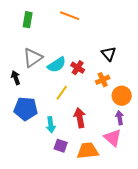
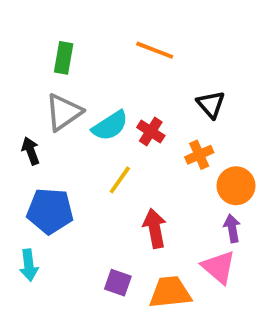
orange line: (70, 16) -> (155, 50), moved
green rectangle: (28, 20) -> (64, 58), moved
cyan arrow: (51, 125) -> (29, 265), moved

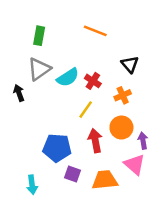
yellow line: (120, 180) -> (86, 110), moved
orange circle: (236, 186) -> (121, 128), moved
blue pentagon: (50, 211) -> (57, 148), moved
cyan arrow: (29, 265) -> (32, 185), moved

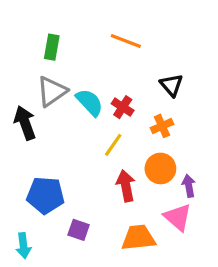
cyan semicircle: (68, 77) -> (90, 102), turned -100
black arrow: (19, 93) -> (25, 123), size x1.5
blue pentagon: (57, 148) -> (45, 195), moved
purple square: (73, 174) -> (79, 230), moved
cyan arrow: (32, 185) -> (23, 246), moved

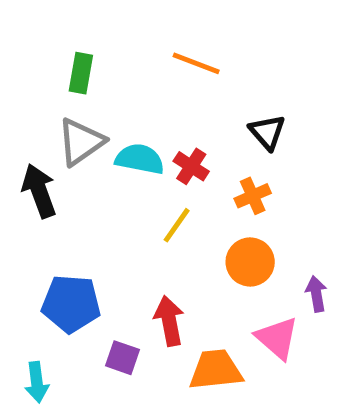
cyan semicircle: (90, 102) -> (140, 159), turned -36
red arrow: (126, 186) -> (169, 321), moved
purple arrow: (189, 186) -> (316, 294), moved

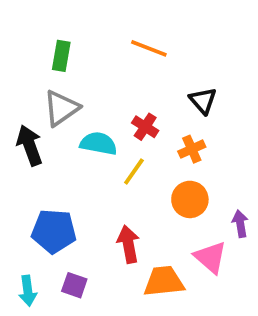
cyan semicircle: (140, 159) -> (99, 143), moved
purple square: (123, 358) -> (74, 285), moved

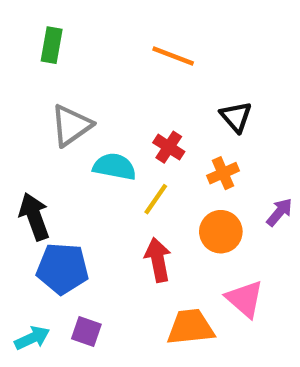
green rectangle: (61, 56) -> (52, 45), moved
black arrow: (30, 145) -> (34, 217), moved
purple arrow: (240, 224) -> (279, 212), moved, turned 50
red arrow: (128, 244) -> (158, 260), moved
cyan arrow: (28, 291) -> (32, 338), turned -108

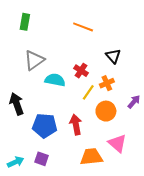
yellow line: (156, 199) -> (88, 92), moved
blue pentagon: (62, 269) -> (45, 126), moved

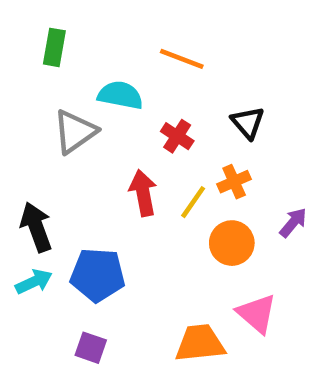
red cross: (81, 71) -> (177, 136), moved
cyan semicircle: (55, 80) -> (120, 95), moved
red arrow: (76, 125) -> (143, 193), moved
cyan arrow: (16, 162) -> (34, 282), moved

